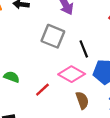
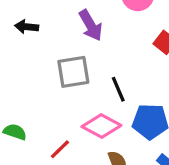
gray square: (53, 36) -> (73, 72), turned -30

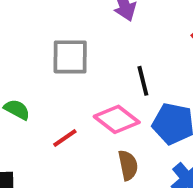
gray square: (73, 72) -> (70, 57), moved

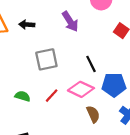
red line: (65, 138) -> (52, 96), moved

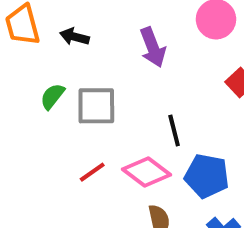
green semicircle: (22, 96) -> (52, 96), moved, turned -80

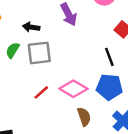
black arrow: (74, 37) -> (31, 27), moved
black line: (174, 131) -> (109, 57), moved

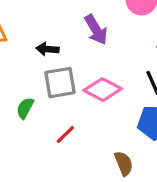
green semicircle: (13, 50) -> (25, 108), moved
pink diamond: (73, 89) -> (103, 90), moved

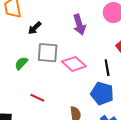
black arrow: (47, 49) -> (35, 28), moved, turned -64
red line: (65, 135) -> (37, 98), moved, turned 56

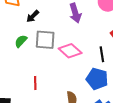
green semicircle: (21, 63) -> (21, 41), moved
red line: (37, 98) -> (35, 83), turned 64

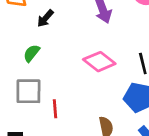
gray square: (45, 40) -> (28, 91), moved

